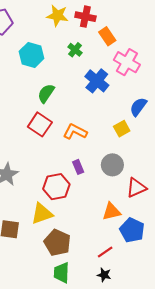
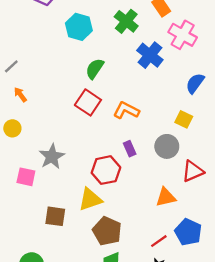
green cross: (75, 50) -> (126, 21), size x1.5
yellow square: (122, 129) -> (184, 119), moved, turned -35
blue pentagon: (132, 230) -> (188, 232), moved

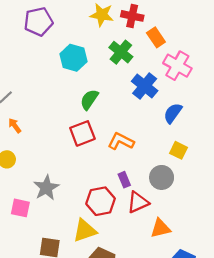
blue semicircle: (195, 83) -> (173, 113), moved
red square: (88, 102) -> (82, 133), turned 35
red triangle: (193, 171) -> (138, 202), moved

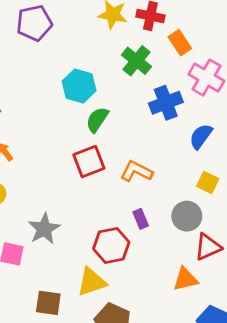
cyan hexagon: (73, 58) -> (79, 86), moved
blue cross: (145, 86) -> (166, 103), turned 30
red triangle: (138, 202) -> (208, 247), moved

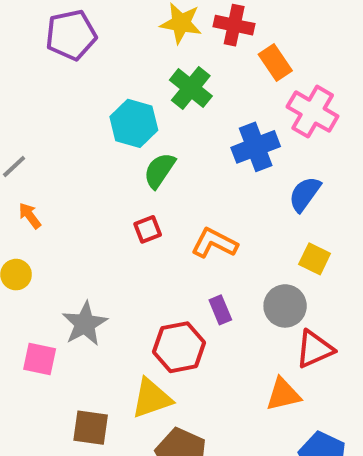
green cross: (136, 61) -> (191, 88), moved
red square: (89, 162) -> (148, 229), size x0.6

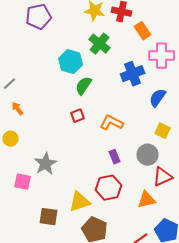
pink cross: (313, 112) -> (162, 56), turned -30
red hexagon: (179, 347) -> (109, 188), moved

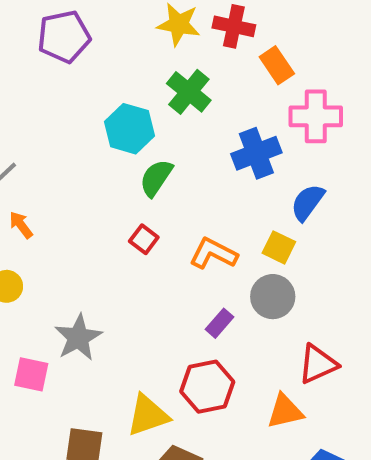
red square: (78, 116) -> (144, 239), turned -32
yellow square: (163, 131) -> (279, 247), moved
gray circle: (148, 155) -> (273, 297), moved
purple rectangle: (115, 157) -> (220, 323), turned 64

